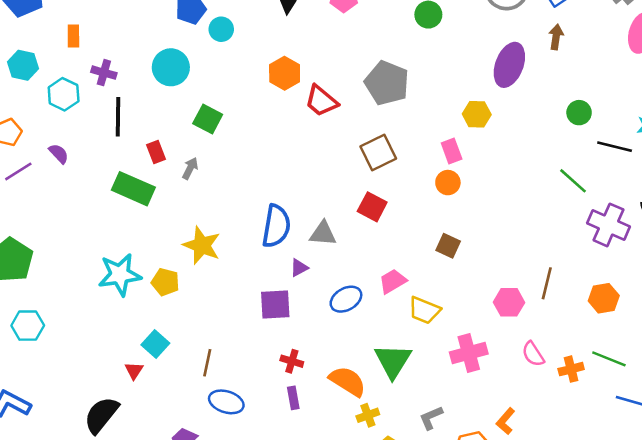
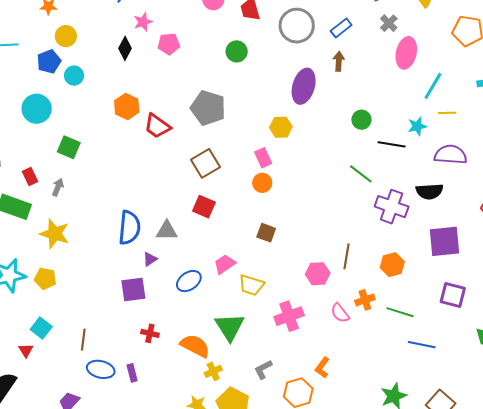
yellow star: (202, 245) -> (55, 234), moved
orange cross: (571, 369) -> (365, 300), moved
purple rectangle: (293, 398) -> (132, 373), moved

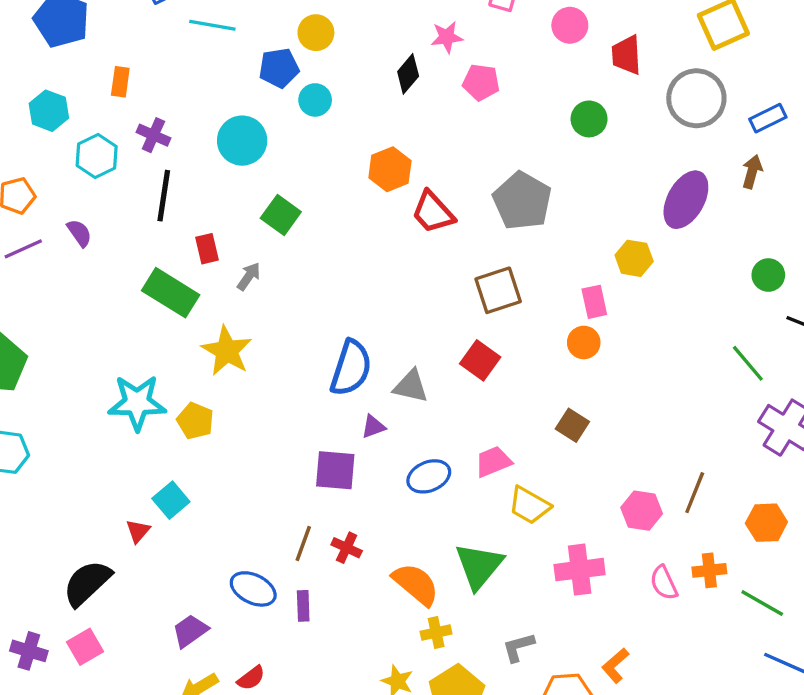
brown line: (83, 340) -> (303, 544), moved

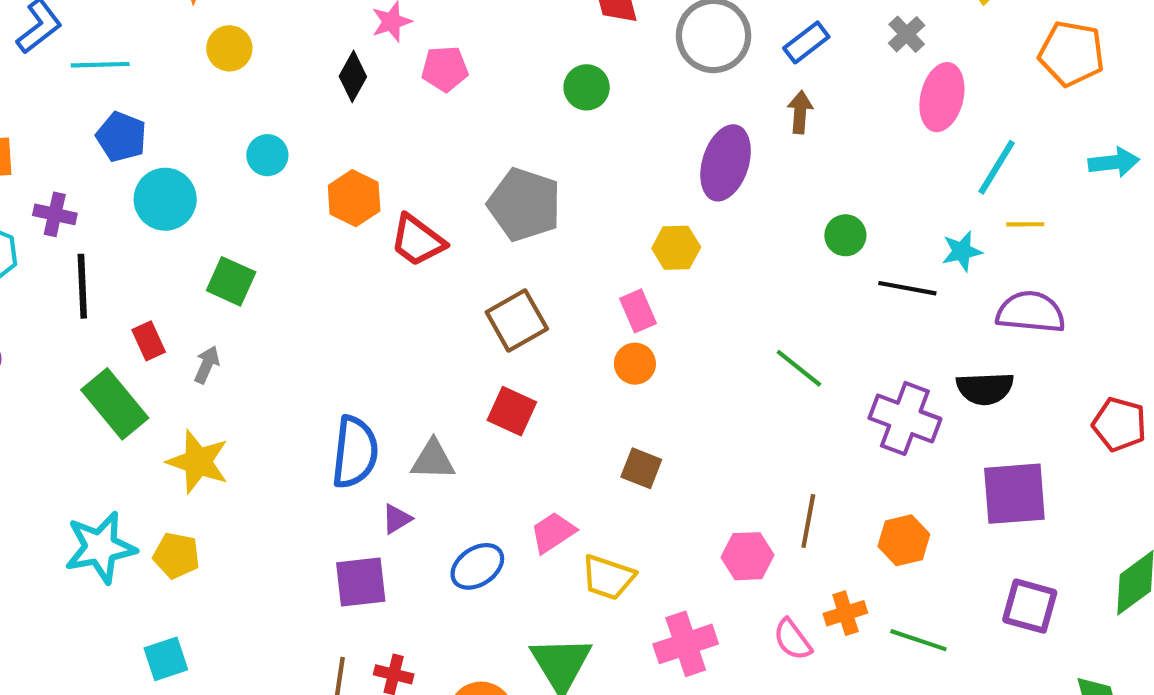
blue pentagon: (279, 68) -> (121, 137), moved, turned -30
cyan circle: (315, 100) -> (267, 155), moved
green rectangle: (171, 293) -> (115, 404), turned 30
green line: (748, 363) -> (799, 368), moved
cyan square: (171, 500) -> (166, 659), turned 33

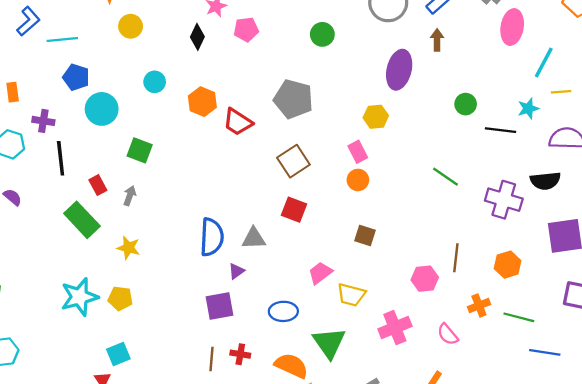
yellow star: (198, 462) -> (128, 248), size x0.7
blue ellipse: (477, 566) -> (283, 311), moved, turned 36
pink semicircle: (792, 639) -> (448, 334), moved

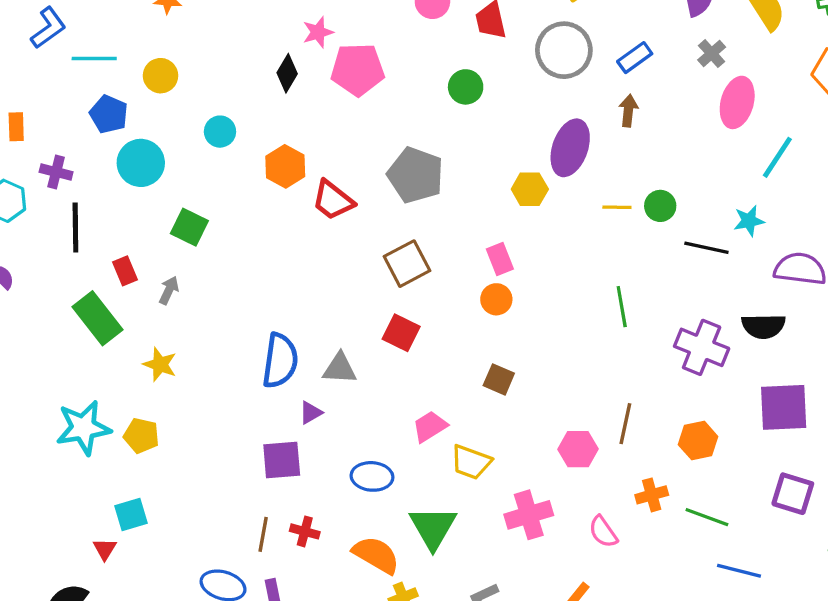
yellow circle: (131, 26) -> (160, 76), moved
pink pentagon: (246, 29) -> (358, 69), size x1.5
yellow line: (561, 92) -> (617, 207), moved
yellow hexagon: (376, 117) -> (530, 189), moved
green line: (446, 177) -> (622, 307), turned 40

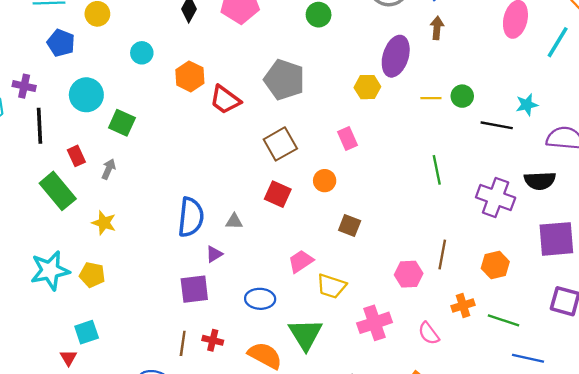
cyan line: (777, 157) -> (558, 42), moved
cyan circle: (141, 163) -> (86, 95), moved
orange circle: (496, 299) -> (325, 181), moved
gray triangle: (340, 368) -> (234, 221), size x0.7

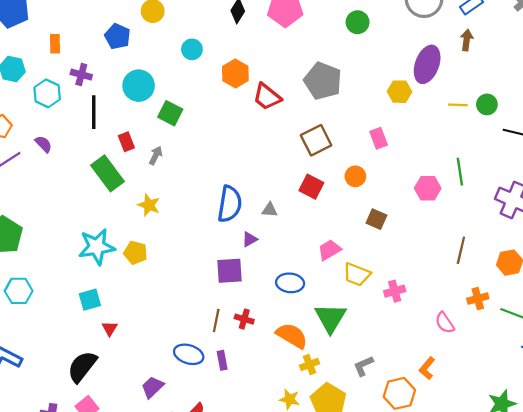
pink hexagon: (409, 274) -> (428, 188), moved
pink cross: (375, 323) -> (395, 291), moved, size x0.7
cyan square: (87, 332) -> (90, 300), moved

